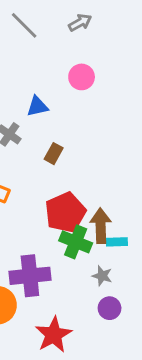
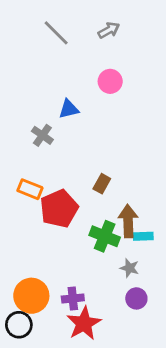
brown rectangle: (54, 154) -> (102, 184), moved
red pentagon: (65, 212) -> (59, 209), moved
purple cross: (30, 276) -> (73, 298), moved, size x0.6

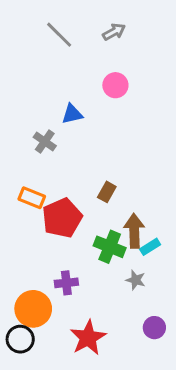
cyan rectangle: (143, 236) -> (150, 247), turned -30
purple cross: (73, 298) -> (66, 283), moved
purple circle: (136, 298) -> (154, 328), moved

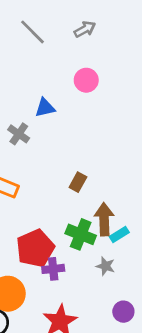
red pentagon: (62, 218) -> (35, 248), moved
purple cross: (66, 283) -> (53, 269), moved

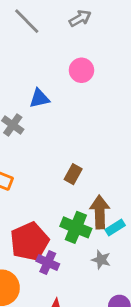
purple cross: (53, 269) -> (48, 263), turned 30

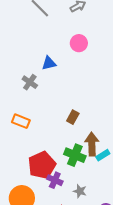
gray star: (101, 260) -> (80, 191), moved

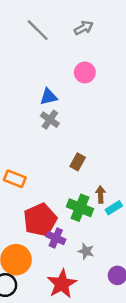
gray cross: (30, 82) -> (50, 120), moved
orange rectangle: (21, 121) -> (15, 179), moved
brown arrow: (92, 144) -> (101, 194), size x0.6

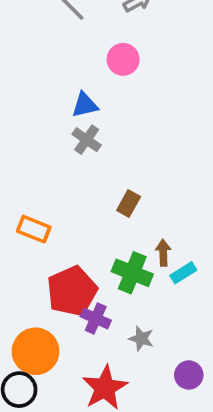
pink circle: (85, 72) -> (123, 59), moved

